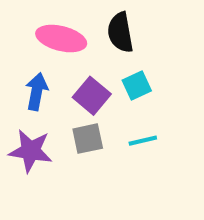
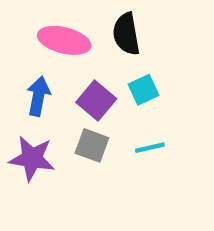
gray square: (88, 139) -> (92, 145), turned 32

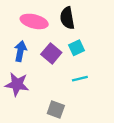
gray square: (92, 145) -> (56, 110), moved

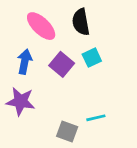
pink ellipse: (34, 21) -> (41, 26), turned 30
cyan line: (80, 79) -> (96, 118), moved

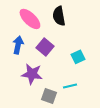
cyan square: (92, 58) -> (78, 57), moved
purple star: (21, 101) -> (32, 74), moved

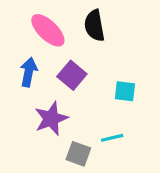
cyan square: (78, 57) -> (125, 91), turned 32
purple star: (32, 74) -> (51, 119), turned -30

